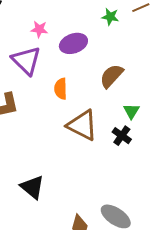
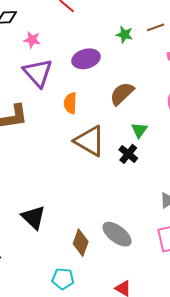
pink star: (39, 29) -> (32, 40), moved
black triangle: (32, 187) -> (33, 217), moved

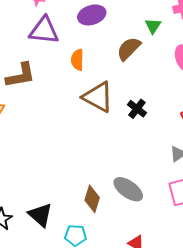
purple triangle: (38, 73) -> (44, 30), turned -40
green triangle: (139, 130) -> (153, 26), moved
black triangle: (33, 217) -> (40, 215), moved

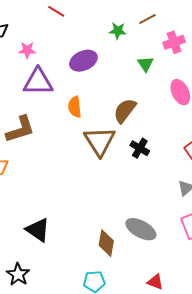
brown semicircle: (129, 49) -> (125, 111), moved
brown triangle: (98, 97) -> (100, 141), turned 36
black triangle: (40, 215) -> (38, 230), moved

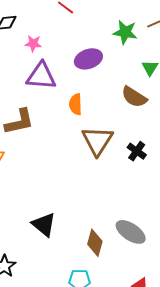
green star: (118, 31) -> (125, 32), size x1.4
brown semicircle: (125, 111) -> (134, 97), moved, turned -100
black triangle: (38, 230) -> (44, 225), moved

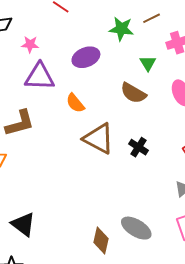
orange semicircle: (76, 104) -> (75, 103), turned -35
brown triangle: (97, 141) -> (99, 138), turned -32
black triangle: (44, 225) -> (23, 224), moved

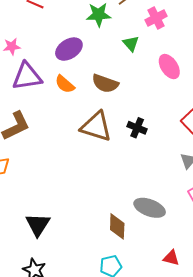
brown semicircle: (133, 93) -> (105, 83), moved
orange semicircle: (75, 103) -> (65, 84), moved
black triangle: (23, 224) -> (38, 225), turned 36

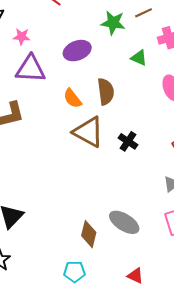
green triangle: (131, 44) -> (139, 58), turned -36
brown semicircle: (105, 83) -> (106, 92), turned -128
orange semicircle: (65, 84) -> (72, 98), moved

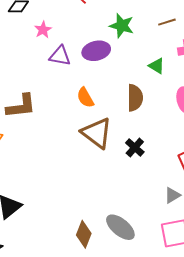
green star: (113, 23) -> (122, 26), moved
pink star: (22, 37) -> (43, 30), turned 30
purple triangle: (30, 69) -> (60, 56), moved, size x0.7
brown semicircle: (106, 92) -> (135, 98), moved

